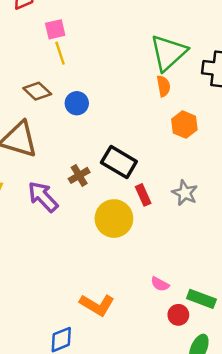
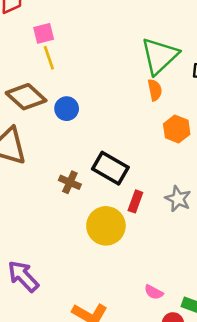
brown diamond: (37, 91) -> (26, 97), size x1.4
brown cross: (79, 175) -> (70, 182), turned -35
red rectangle: (143, 195) -> (135, 201), turned 45
purple arrow: (43, 197) -> (23, 276), moved

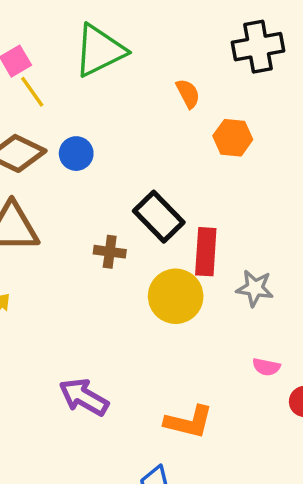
green triangle: (160, 56) -> (100, 51), moved, turned 33
black rectangle: (110, 168) -> (159, 217), turned 32
gray star: (178, 199) -> (255, 288), moved
red rectangle: (135, 201) -> (206, 252), size x1.5

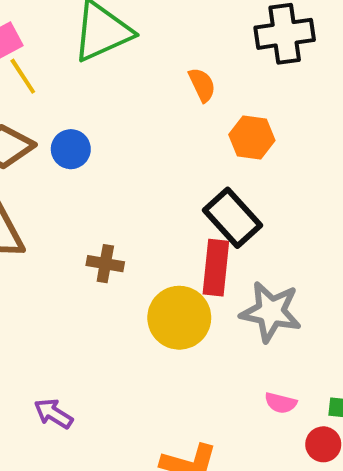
black rectangle: (159, 217) -> (233, 218), moved
gray star: (255, 288) -> (271, 312), size x1.4
purple arrow: (84, 397) -> (53, 414), moved, size x0.7

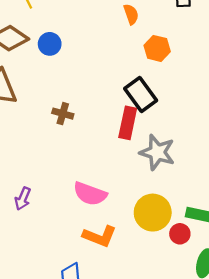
yellow circle: (179, 318) -> (153, 213), moved
pink semicircle: (281, 403) -> (90, 194), moved, size x1.8
purple arrow: (53, 414) -> (23, 199), turned -105

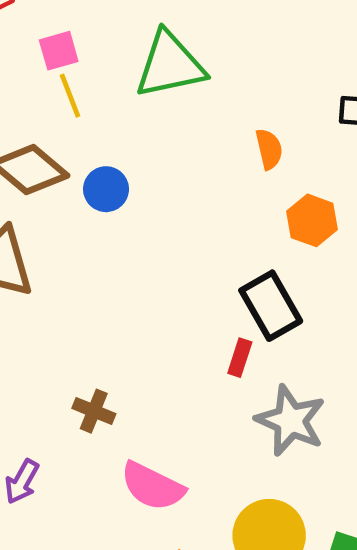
brown cross: (63, 114) -> (94, 411), moved
red rectangle: (128, 123) -> (240, 358), size x0.6

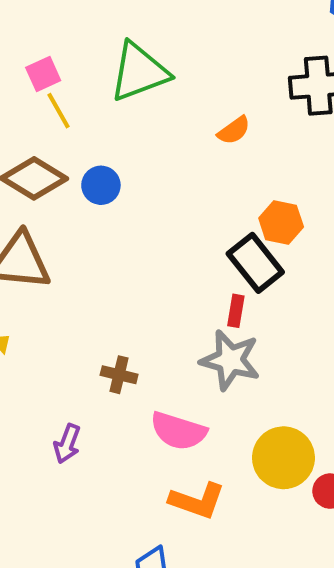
orange semicircle: (269, 149) -> (234, 130), turned 76
orange hexagon: (312, 220) -> (281, 223), moved
gray star: (291, 421) -> (230, 360), moved

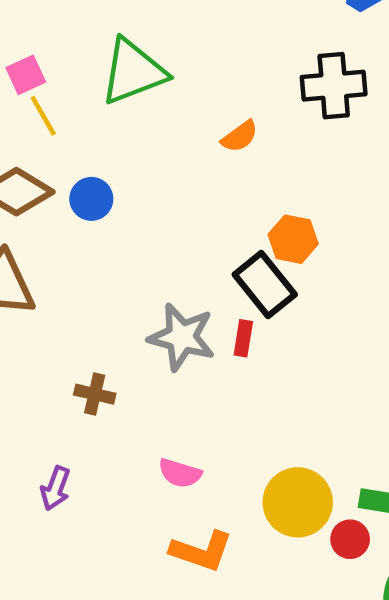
gray star: (230, 360) -> (182, 337), moved
brown cross: (119, 375) -> (95, 394), moved
pink semicircle: (178, 431) -> (180, 473), size x0.7

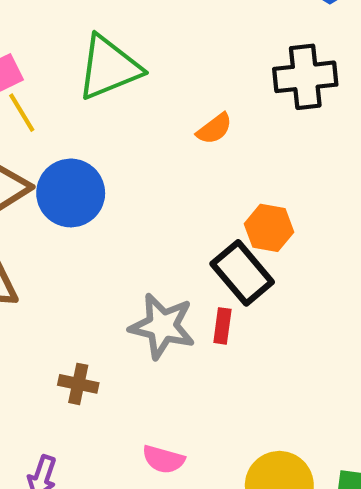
blue circle: (91, 199) -> (71, 193), size x1.6

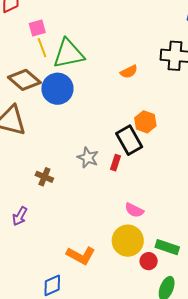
green triangle: (109, 68) -> (69, 54), moved
gray star: (162, 326) -> (88, 158), size x0.7
pink semicircle: (163, 459) -> (134, 210), moved

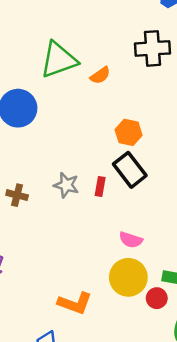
green triangle: (69, 54) -> (59, 60), moved
black rectangle: (129, 140) -> (130, 170), moved
brown cross: (44, 177) -> (17, 195), moved

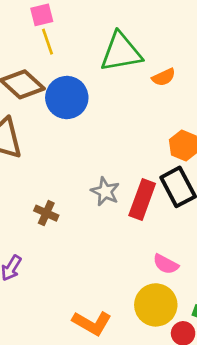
red rectangle: (100, 186) -> (142, 199), size x1.8
brown cross: (17, 195) -> (46, 213), moved

